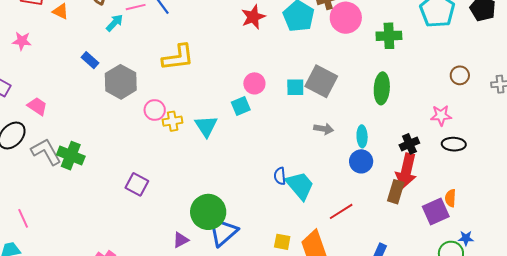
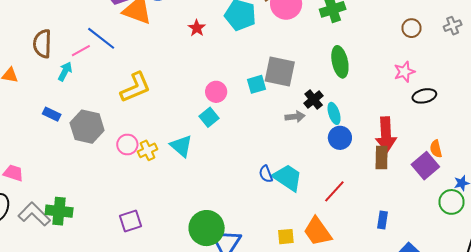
red star: (253, 17) -> (197, 28), size x0.7
black cross: (409, 144) -> (314, 99), moved
purple square: (137, 184) -> (130, 221), turned -30

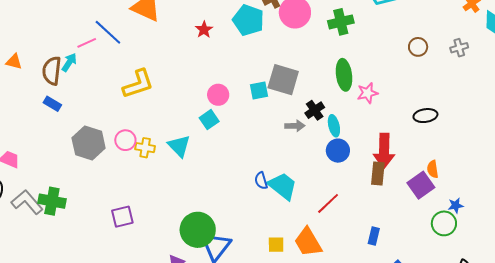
brown semicircle: (42, 44) -> (52, 71), moved
pink star: (404, 72) -> (367, 93), moved
gray hexagon: (87, 127) -> (89, 143), moved
yellow cross: (148, 150) -> (145, 148), turned 30

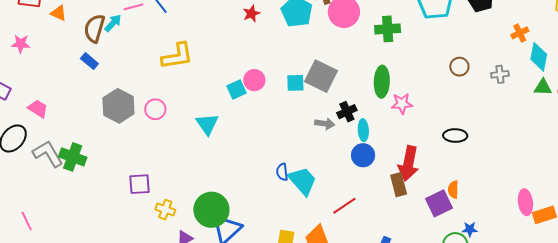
cyan square: (209, 120) -> (236, 90), moved
yellow cross: (145, 148) -> (165, 210), moved
brown rectangle: (378, 173) -> (399, 185), turned -30

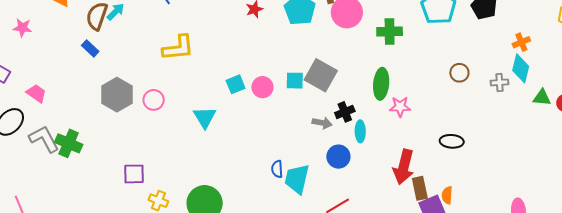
cyan diamond: (539, 57) -> (521, 68), moved
pink circle: (254, 80) -> (262, 87), moved
blue circle: (363, 155) -> (338, 157), moved
cyan trapezoid: (302, 181) -> (297, 179), turned -128
brown rectangle: (399, 185) -> (420, 188), moved

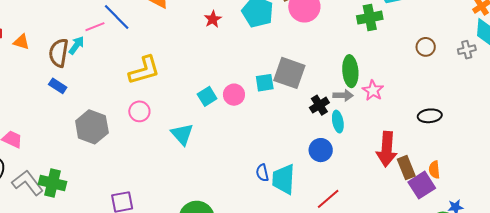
green cross: (390, 31) -> (370, 18), moved
pink circle: (154, 100) -> (139, 111), moved
pink star: (400, 107) -> (373, 90), turned -30
gray arrow: (322, 123) -> (343, 95), moved

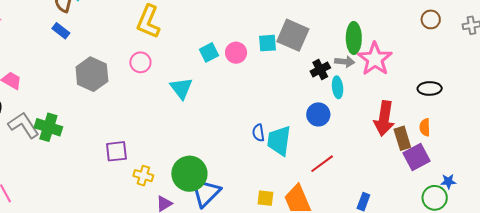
yellow L-shape: (144, 70) -> (148, 22), turned 124
pink star: (373, 90) -> (375, 59), size x1.6
orange semicircle: (434, 170) -> (425, 127), moved

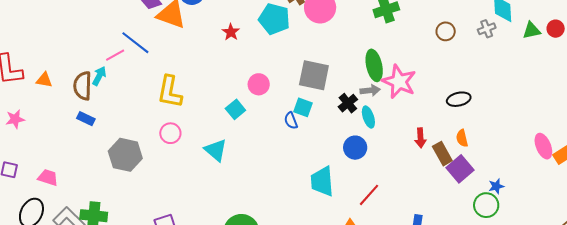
cyan square: (267, 43) -> (303, 107), moved, turned 36
pink circle: (236, 53) -> (259, 84), moved
red arrow: (384, 118) -> (420, 138), size x0.6
blue semicircle: (258, 133) -> (291, 121), moved

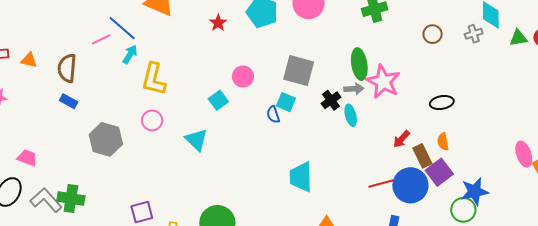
cyan arrow: (99, 76) -> (130, 54), moved
red arrow: (420, 138) -> (401, 139), turned 42
blue circle: (355, 148) -> (410, 185), moved, size x1.5
blue star: (496, 186) -> (474, 192), size x1.8
red line: (369, 195) -> (381, 183), moved, turned 30

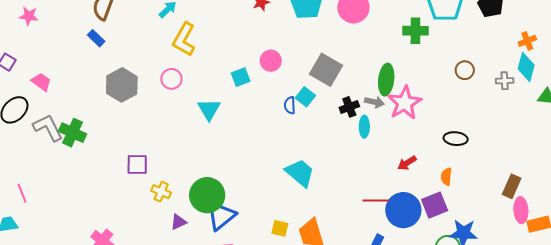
brown rectangle: (422, 156) -> (512, 186), moved, turned 35
cyan trapezoid: (301, 177) -> (300, 173), turned 116

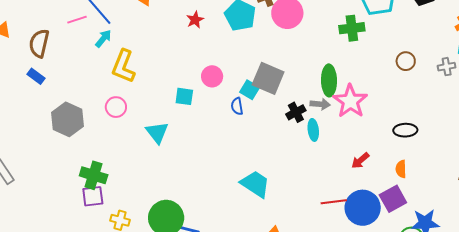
cyan square: (241, 77) -> (184, 96), turned 36
cyan square: (305, 97) -> (250, 90), moved
blue semicircle: (290, 105) -> (237, 106), moved
green cross: (73, 133) -> (94, 175), moved

